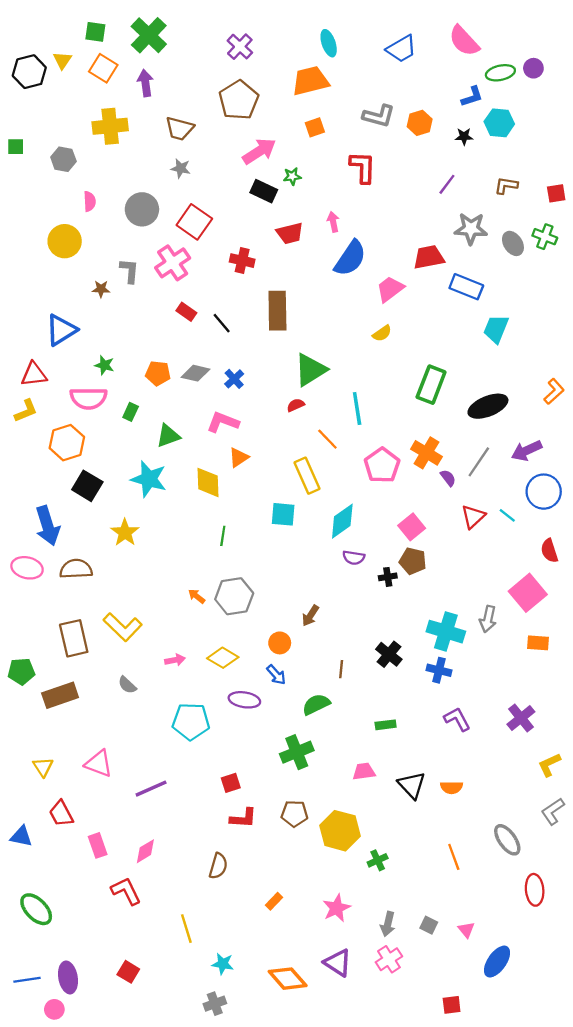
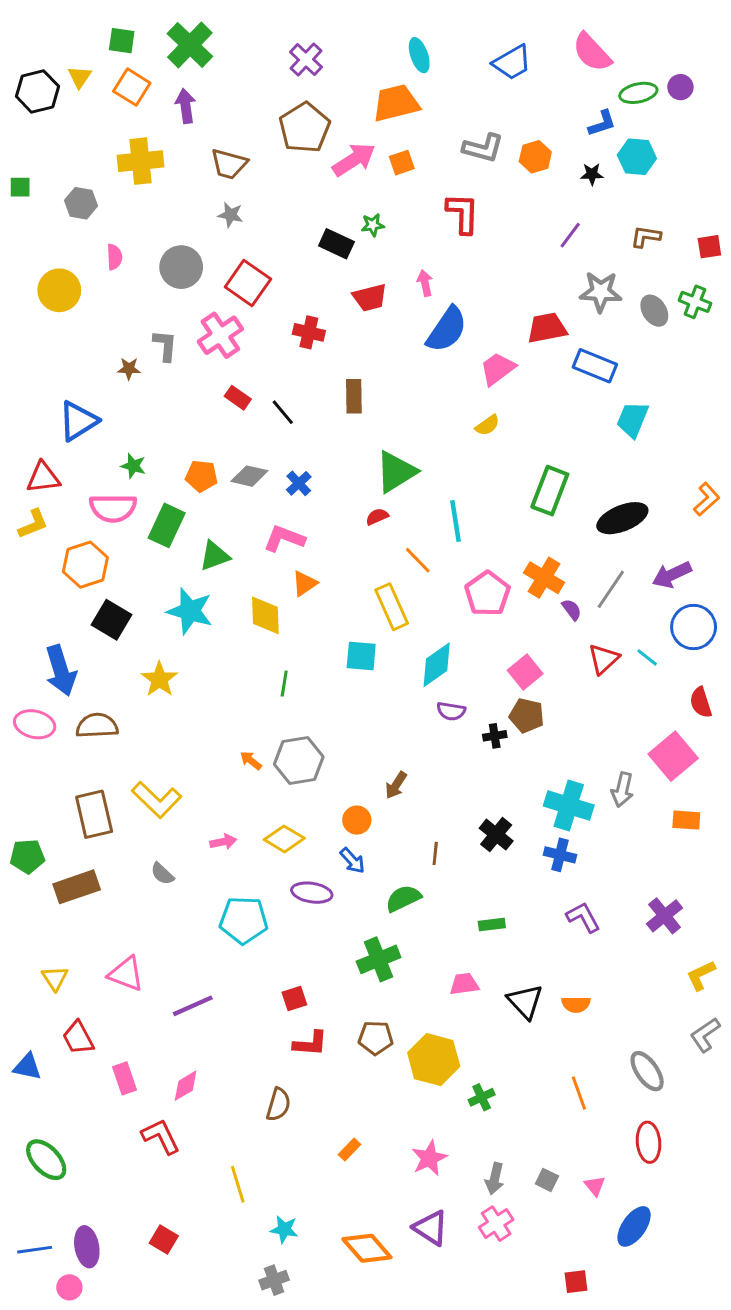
pink arrow: (259, 151) -> (354, 160), moved
yellow circle: (65, 241) -> (59, 290), moved
brown rectangle: (277, 311) -> (354, 396), size x0.7
green rectangle: (131, 412) -> (167, 525), size x1.8
red ellipse: (535, 890) -> (649, 1142), moved

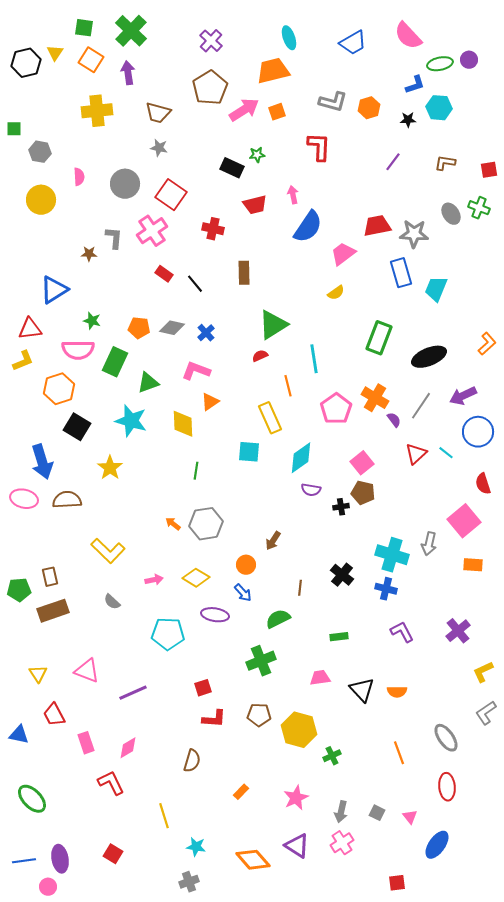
gray hexagon: (81, 203) -> (40, 152), moved
gray star: (601, 292) -> (414, 234), moved
blue rectangle: (595, 366) -> (401, 273), moved, turned 52
orange line: (418, 560) -> (288, 386), turned 30
brown rectangle: (94, 814) -> (50, 577), moved, size x0.6

